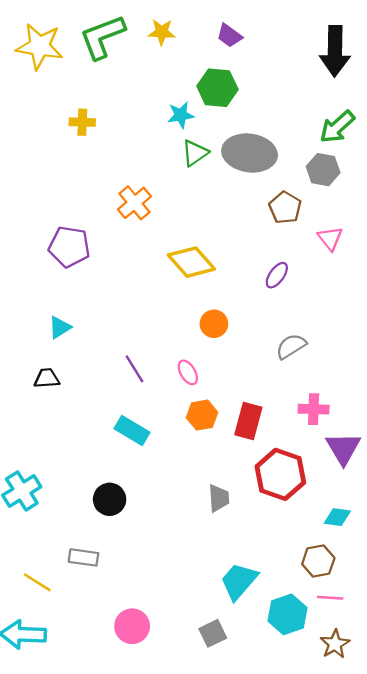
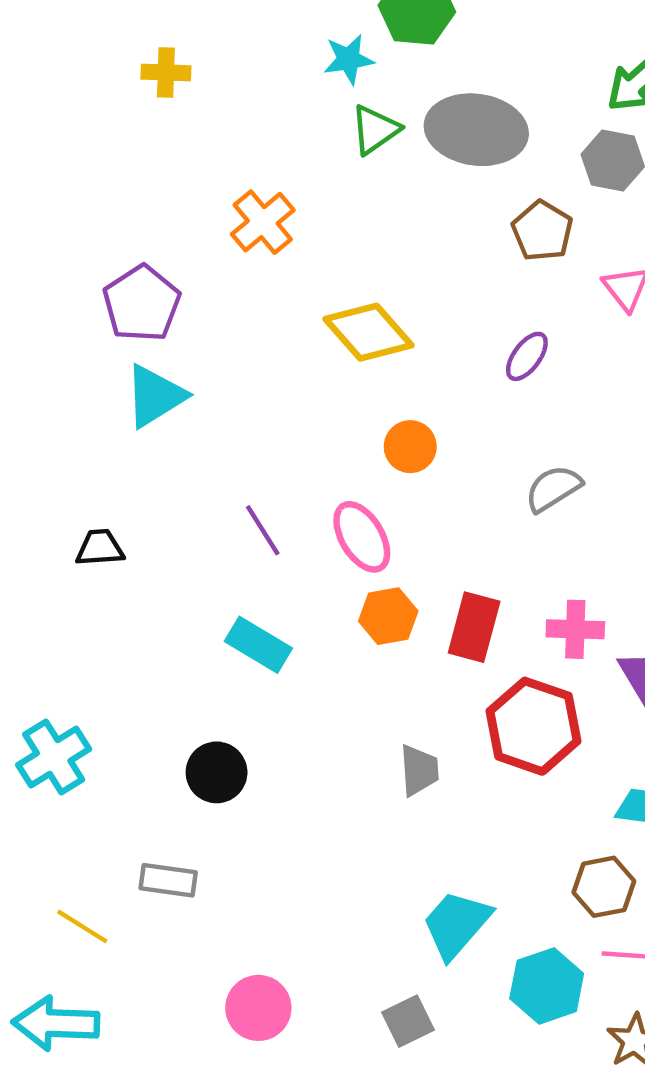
purple pentagon: (69, 247) -> (142, 304), turned 30
cyan triangle: (60, 327) -> (155, 396), moved, size x1.5
pink ellipse: (188, 372) -> (362, 537), size x1.5
pink cross: (314, 409) -> (575, 629), moved

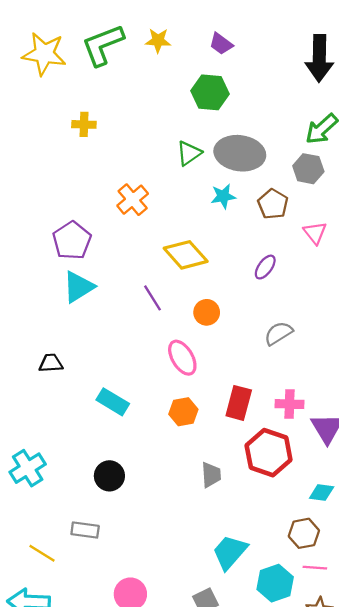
cyan star: (349, 59) -> (223, 196), moved
purple line: (263, 530) -> (152, 298), moved
orange hexagon: (388, 616) -> (183, 412), moved
cyan rectangle: (258, 645) -> (113, 402), moved

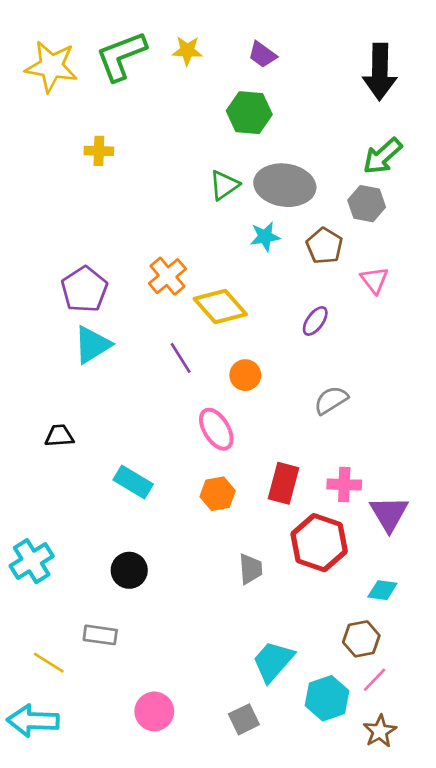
orange cross: (133, 200) -> (167, 276), moved
pink line: (315, 568) -> (375, 680), turned -50

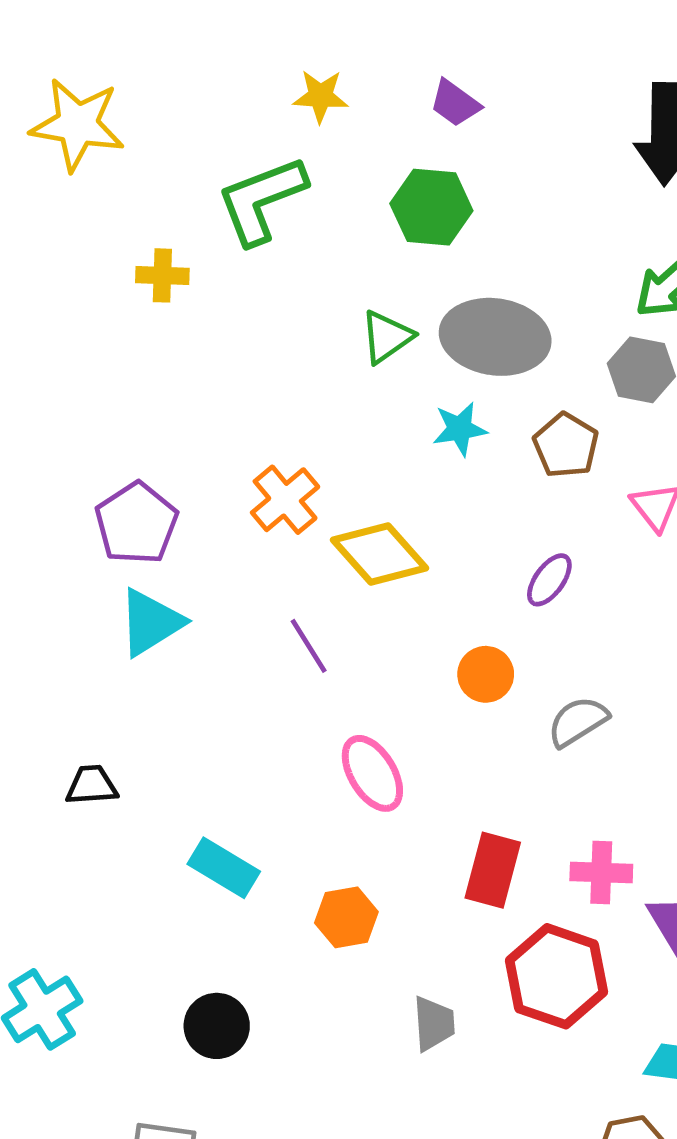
green L-shape: (121, 56) -> (261, 200), moved
orange circle: (245, 375) -> (486, 674), moved
orange hexagon: (218, 494) -> (346, 917), moved

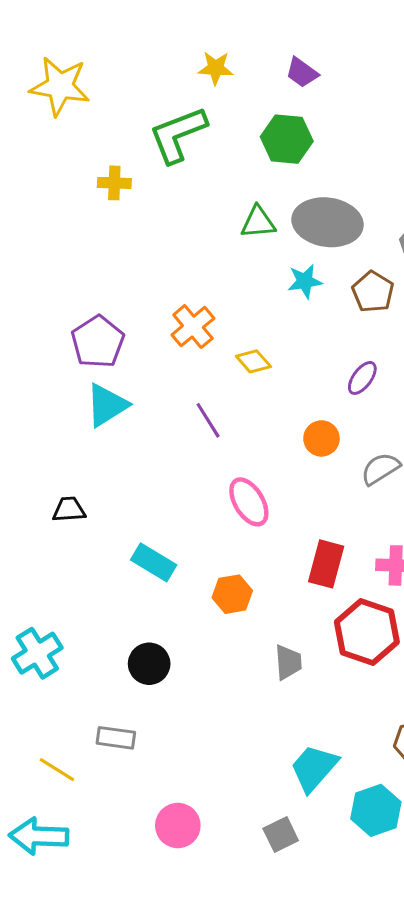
green triangle: (387, 337) -> (258, 222), turned 30
yellow diamond: (379, 554) -> (253, 361), size x0.6

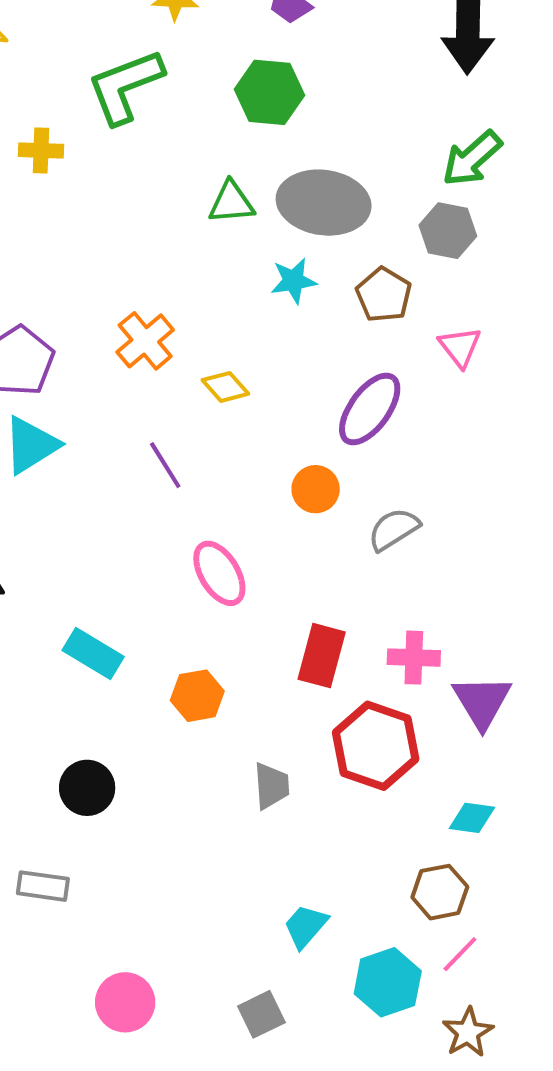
purple ellipse: (362, 378) -> (370, 409), size x1.6
cyan trapezoid: (314, 768) -> (306, 926), size x0.7

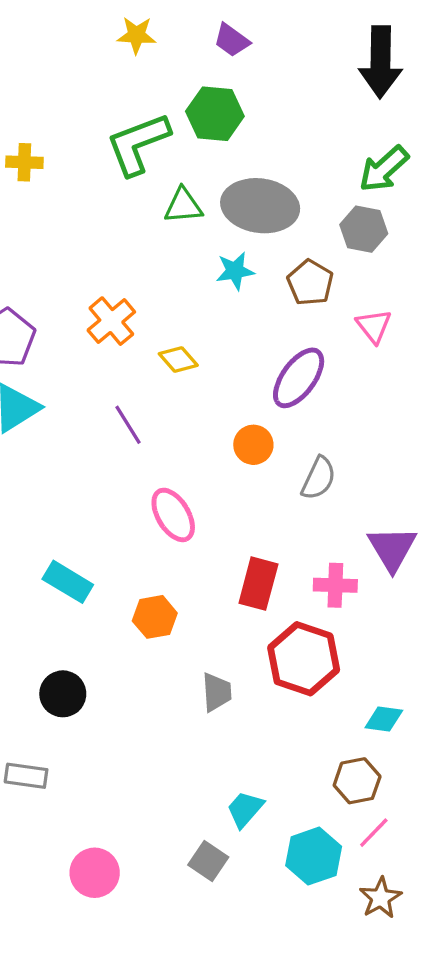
green L-shape: (125, 86) -> (138, 144), moved
gray semicircle: (394, 529) -> (319, 478), turned 147
purple triangle: (482, 702) -> (392, 548), moved
gray square: (261, 1014) -> (208, 861), moved, turned -30

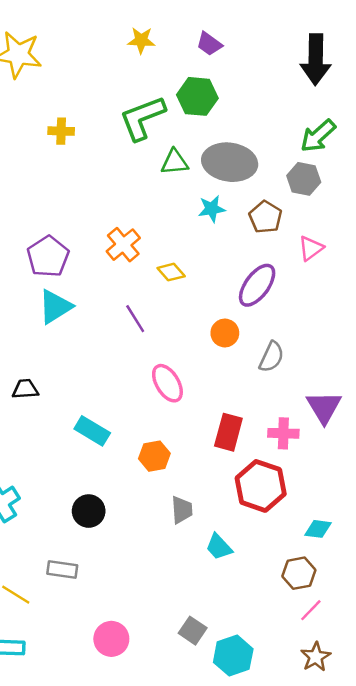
pink triangle: (374, 326) -> (311, 248), turned 32
gray trapezoid: (217, 692) -> (182, 510), moved
cyan trapezoid: (245, 809) -> (219, 547), moved, turned -84
cyan hexagon: (314, 856) -> (233, 656), moved

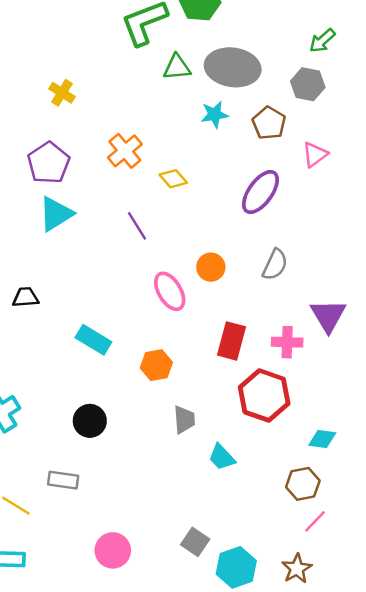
yellow cross: (61, 131) -> (62, 93), moved, turned 30
green arrow: (318, 136) -> (322, 41), size x0.7
orange circle: (225, 333) -> (211, 267), moved
brown star: (316, 657) -> (297, 569), moved

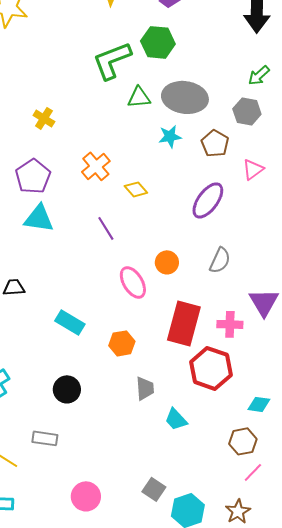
cyan triangle: (56, 214) -> (39, 218), turned 40
red rectangle: (231, 341) -> (184, 323), size x1.4

